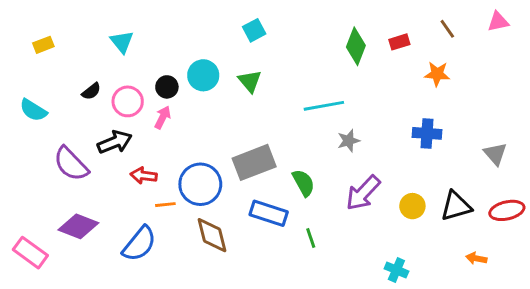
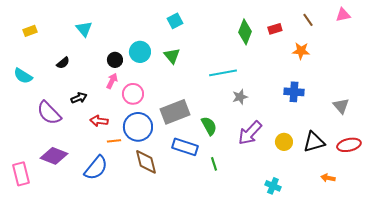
pink circle: (128, 101) -> (133, 94), moved
black arrow: (115, 142) -> (79, 98), size x0.7
pink rectangle: (30, 253) -> (21, 174), turned 40

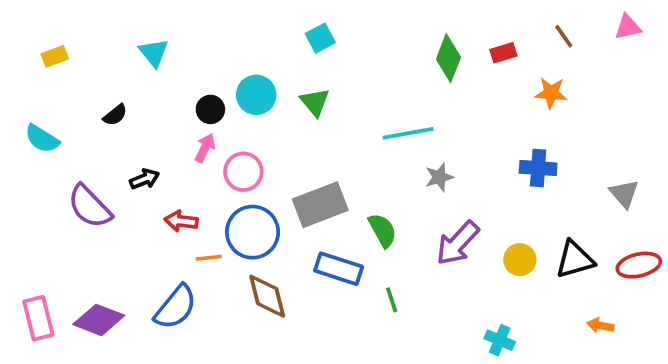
purple diamond: (54, 156) -> (99, 320), moved

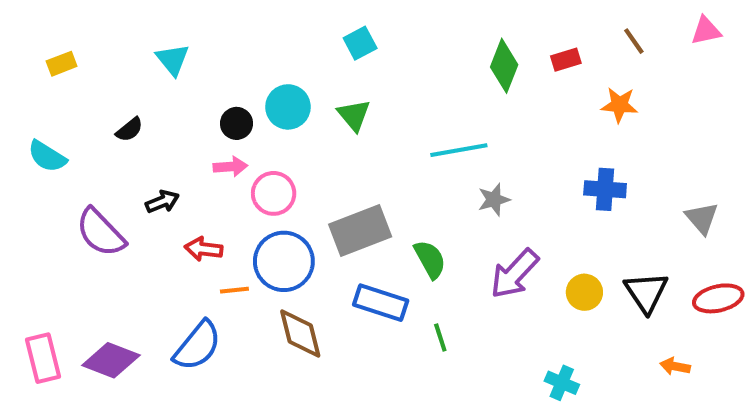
pink arrow: (205, 148) -> (230, 167), turned 60
black triangle: (575, 260) -> (646, 292), turned -48

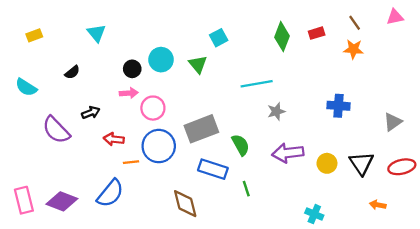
cyan square: (360, 43) -> (219, 38), moved
orange star: (619, 105) -> (353, 49), moved
gray triangle: (702, 218) -> (393, 122), turned 36
purple arrow: (514, 274) -> (288, 153), turned 40
brown diamond: (300, 333) -> (185, 204), moved

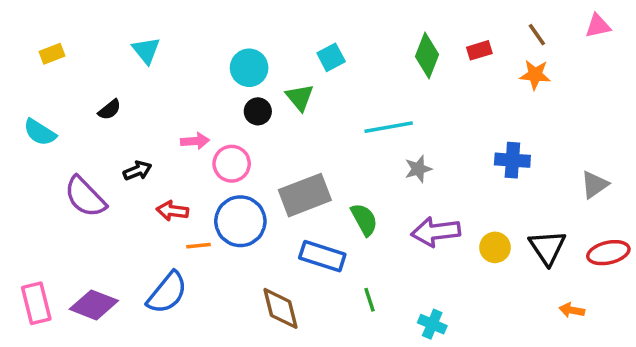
cyan circle: (161, 60) -> (249, 68), moved
black circle: (132, 69) -> (258, 111), moved
green line: (246, 189) -> (369, 300), moved
cyan cross: (314, 214) -> (432, 324), moved

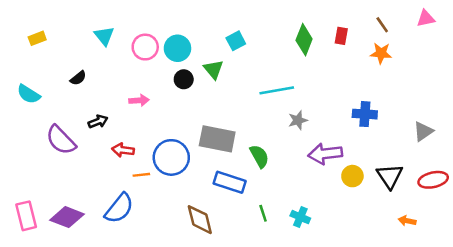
red rectangle: (479, 50) -> (341, 36), turned -63
pink circle: (232, 164) -> (145, 47), moved
gray rectangle: (305, 195) -> (217, 139), turned 32
purple arrow: (436, 232) -> (325, 154), moved
cyan cross: (432, 324) -> (300, 217), moved

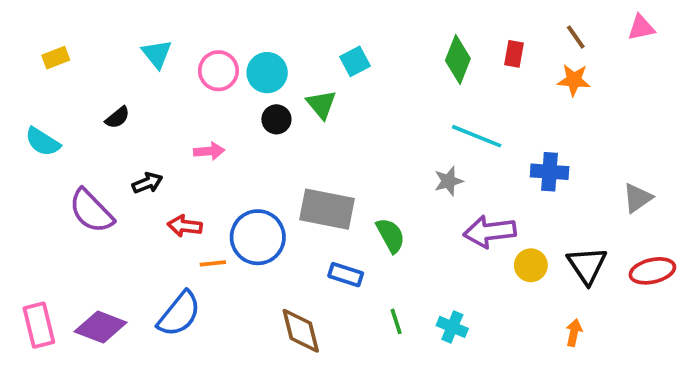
cyan line: (277, 90) -> (477, 136), moved, turned 32
blue rectangle: (230, 182) -> (346, 275), size x0.7
orange arrow: (407, 221) -> (574, 333), moved, turned 91

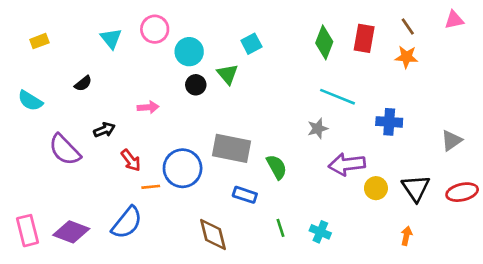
red rectangle: (514, 54) -> (364, 38), size x1.5
pink circle: (218, 71) -> (155, 29), moved
red arrow: (185, 226) -> (131, 160), turned -135

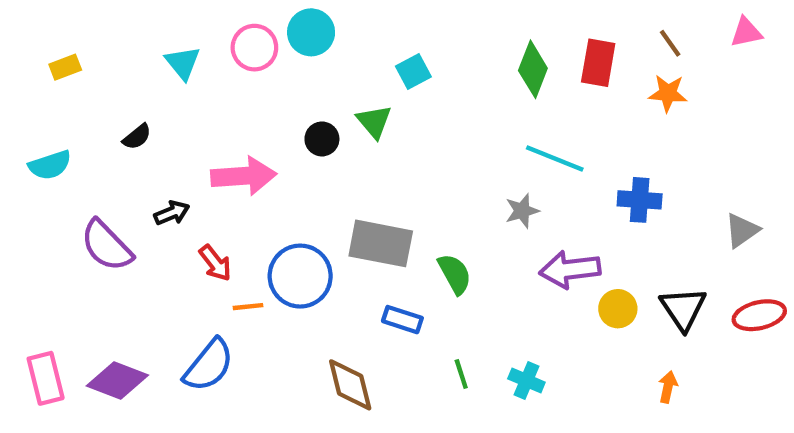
cyan circle: (189, 52) -> (311, 32), moved
cyan semicircle: (30, 101) -> (50, 165), turned -50
pink arrow: (148, 107) -> (244, 176), size x1.8

